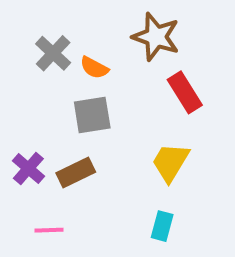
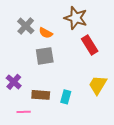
yellow trapezoid: (170, 162) -> (98, 85), moved
brown rectangle: (76, 173) -> (41, 95), moved, turned 30
cyan rectangle: (162, 226) -> (66, 97), moved

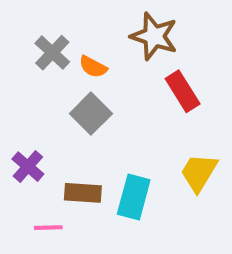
gray square: (45, 56) -> (91, 114), turned -36
cyan rectangle: (66, 97) -> (134, 197), size x1.5

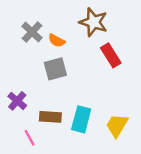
gray square: (91, 114) -> (55, 69), turned 30
yellow trapezoid: (199, 173) -> (117, 126), moved
pink line: (48, 228) -> (30, 138), turned 63

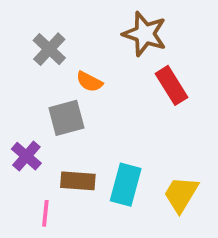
orange semicircle: (57, 41) -> (89, 82), moved
gray square: (55, 69) -> (66, 118), moved
pink line: (30, 138) -> (45, 213), turned 35

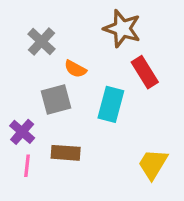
cyan rectangle: (126, 185) -> (111, 104), moved
pink line: (45, 213) -> (27, 166), moved

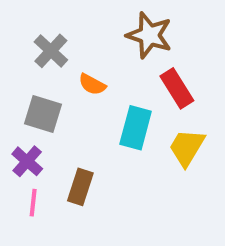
gray square: (56, 100) -> (43, 114), moved, turned 32
brown rectangle: (66, 153) -> (80, 187), turned -76
yellow trapezoid: (153, 164) -> (187, 147), moved

